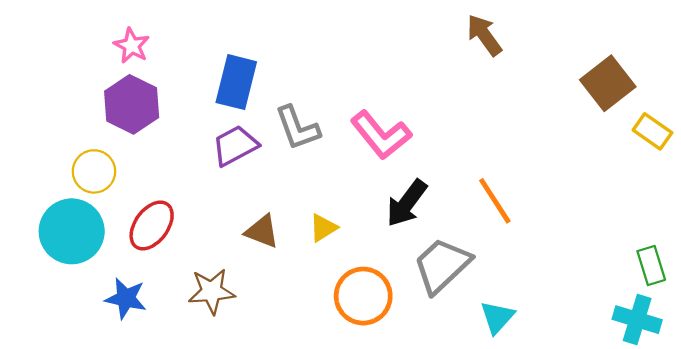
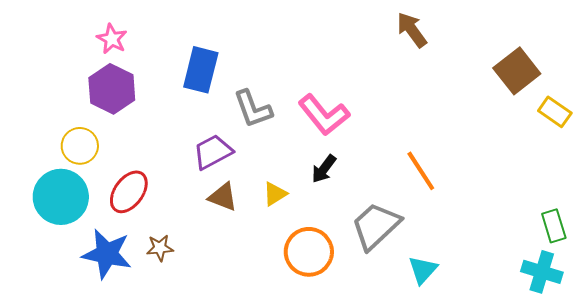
purple trapezoid: (235, 146) -> (213, 152), moved
black arrow: (407, 203) -> (324, 169), moved, size x0.7
brown star: (212, 291) -> (160, 248), moved, size x0.7
blue star: (126, 298) -> (107, 254), size x1.4

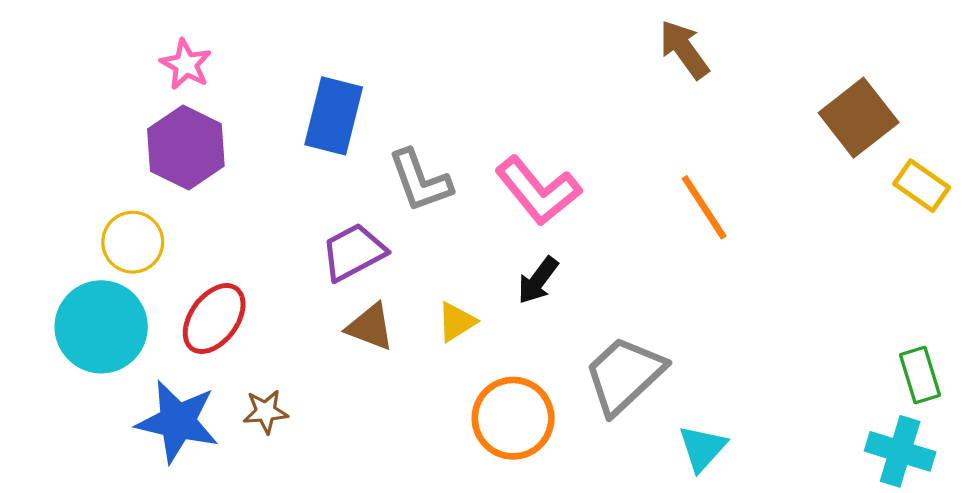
orange line: (421, 171) -> (704, 207), moved

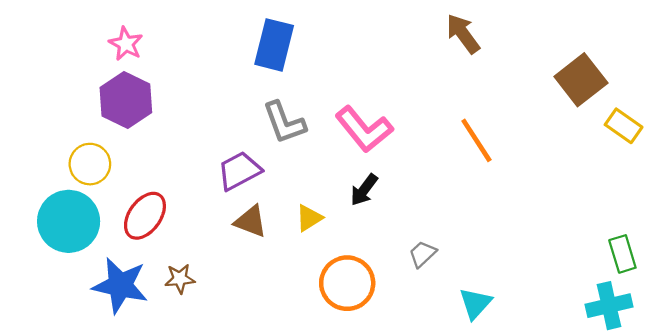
blue rectangle: (334, 116) -> (274, 45), moved
gray trapezoid: (624, 375) -> (422, 254), size x0.5
cyan cross: (900, 451) -> (609, 306), turned -30

